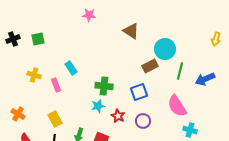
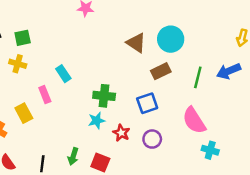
brown triangle: (131, 31) -> (136, 43), moved
cyan circle: (165, 49) -> (171, 39), moved
yellow cross: (34, 75) -> (18, 64), moved
blue arrow: (205, 79) -> (229, 71), moved
yellow rectangle: (55, 119) -> (24, 113), moved

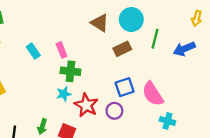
green line: (198, 77) -> (155, 39), moved
pink rectangle: (45, 95) -> (61, 50), moved
blue square: (147, 103) -> (125, 87), moved
red star: (121, 133) -> (86, 105), size x1.5

